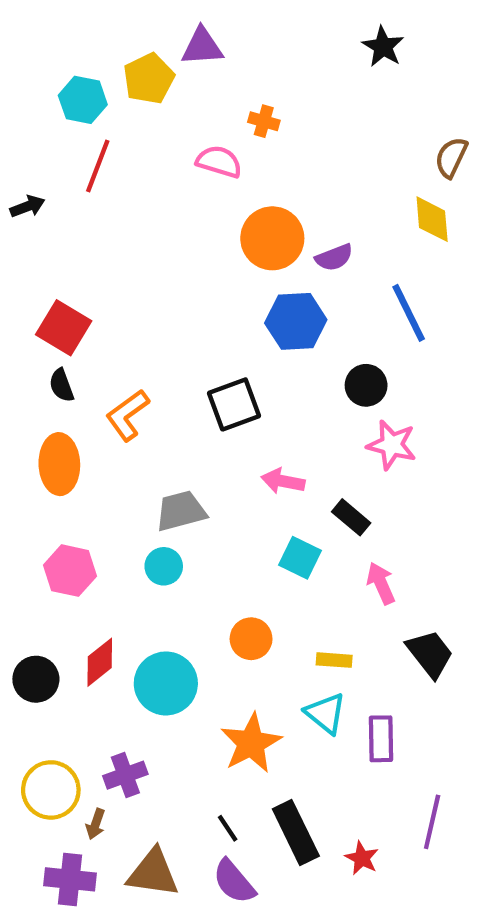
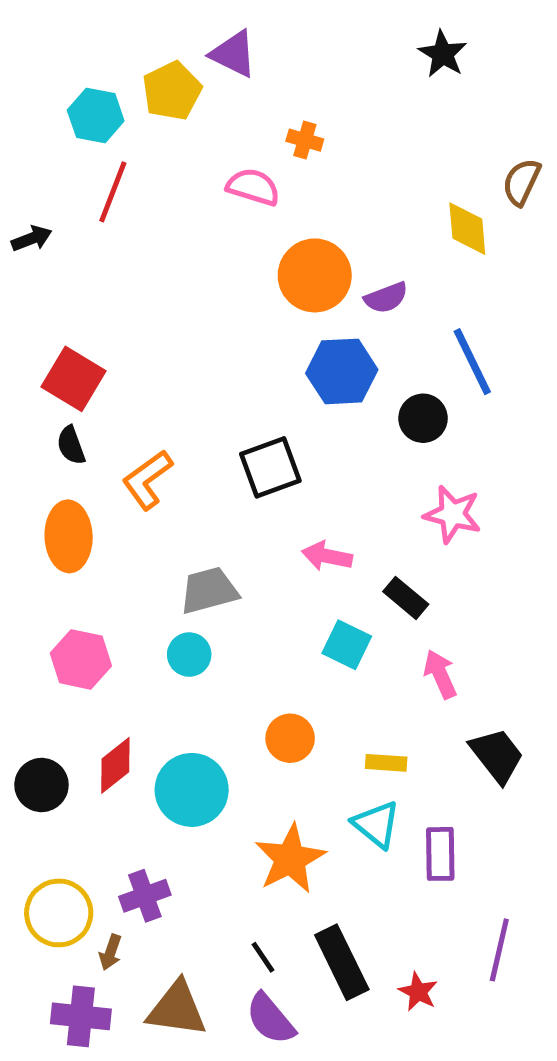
purple triangle: (202, 47) -> (233, 54), turned 30
yellow diamond: (432, 219) -> (467, 229), moved
black circle: (366, 385) -> (423, 418), moved

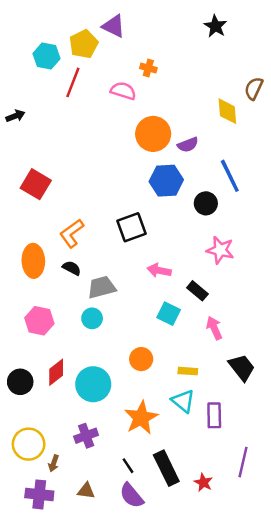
red line: (113, 192) -> (73, 82), moved
black semicircle: (71, 445) -> (72, 268), moved, turned 138
purple cross: (145, 896) -> (86, 436), moved
brown triangle: (177, 1009) -> (86, 491), size x0.6

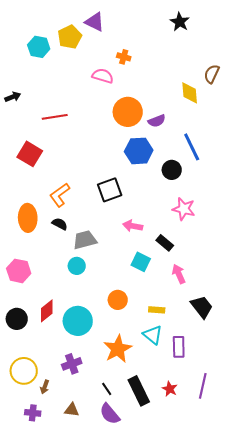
red line: (73, 82) -> (55, 117), moved, turned 60
pink hexagon: (39, 321) -> (19, 271), moved
red star: (203, 482) -> (170, 389), moved
purple cross: (39, 494) -> (33, 413), size x0.7

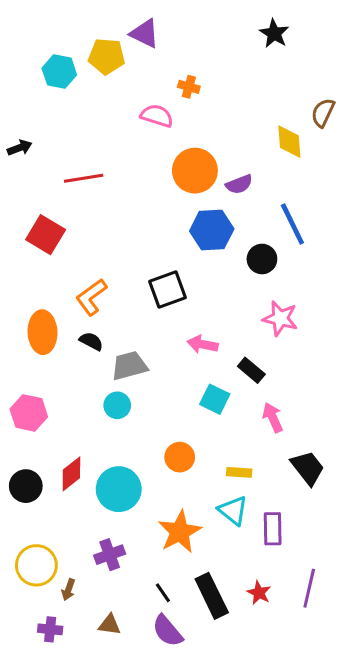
yellow pentagon: (70, 37) -> (107, 56), turned 30

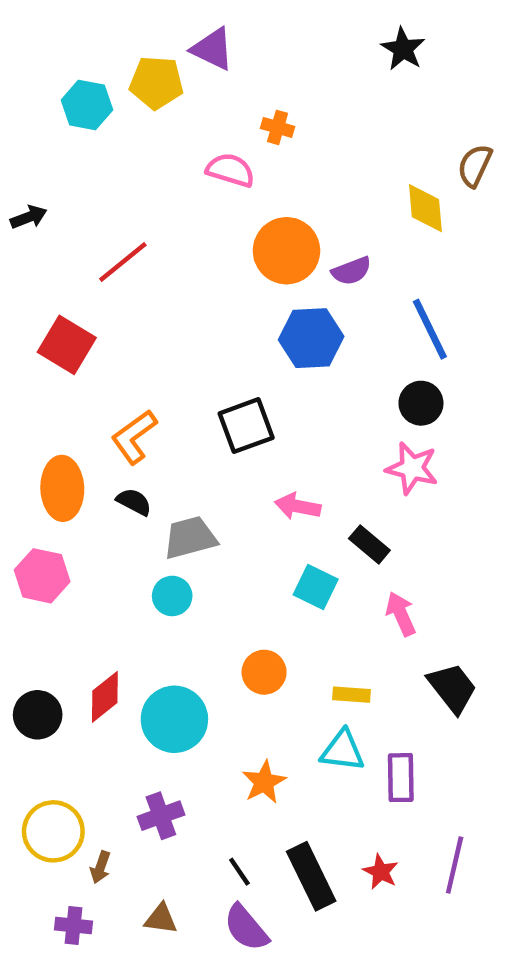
red line: (84, 178) -> (123, 262), turned -30
black circle: (262, 259) -> (421, 403), moved
pink hexagon: (29, 413) -> (42, 576), moved
cyan triangle: (233, 510) -> (343, 751), turned -32
orange star: (180, 532) -> (264, 782), size x0.7

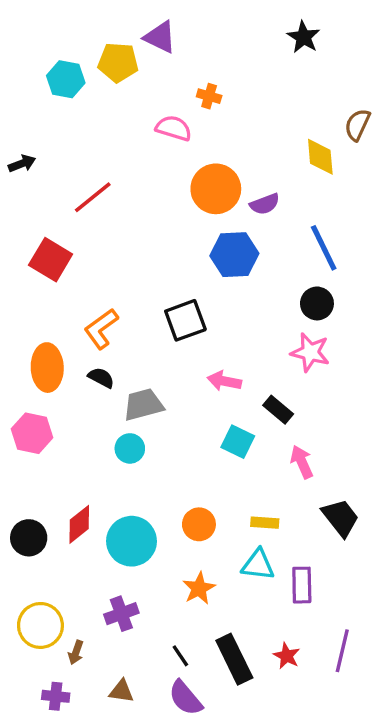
orange circle: (264, 672) -> (199, 524), moved

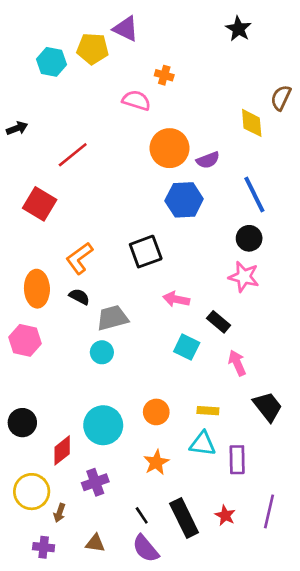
red diamond: (79, 524) -> (62, 450), moved

